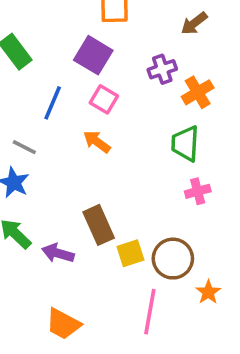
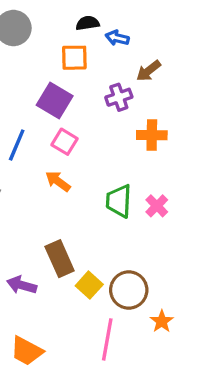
purple cross: (162, 69) -> (119, 97), moved
orange cross: (198, 92) -> (152, 135), turned 32
green trapezoid: (185, 144) -> (119, 201), moved
pink cross: (198, 191) -> (157, 206), moved, turned -30
yellow square: (130, 253) -> (89, 285), turned -30

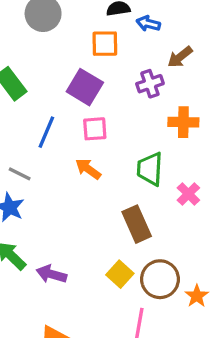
pink square: (64, 142) -> (95, 129), turned -35
green trapezoid: (119, 201) -> (150, 169), moved
brown rectangle: (60, 259) -> (137, 224), moved
orange star: (162, 321) -> (197, 296), moved

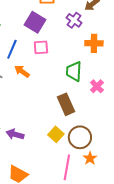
purple cross: (150, 84) -> (74, 20), turned -35
orange arrow: (88, 169) -> (22, 71), moved
orange star: (197, 296) -> (90, 158), moved

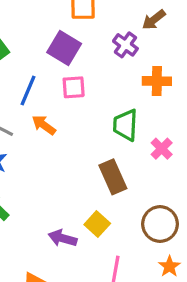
purple arrow: (15, 134) -> (63, 238), moved
brown circle: (80, 137) -> (160, 224), moved
orange star: (90, 158) -> (169, 266), moved

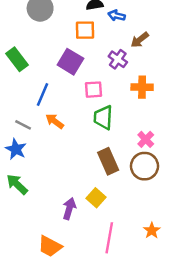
pink square: (74, 87) -> (94, 90), moved
green trapezoid: (125, 125) -> (103, 118), moved
brown circle: (160, 224) -> (145, 166), moved
purple arrow: (63, 238) -> (69, 209), turned 90

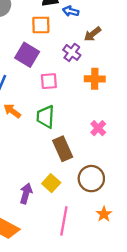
green trapezoid: (103, 118) -> (45, 117), moved
brown circle: (145, 166) -> (91, 179), moved

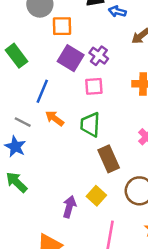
orange square: (41, 25) -> (62, 26), moved
purple cross: (72, 52) -> (99, 56), moved

